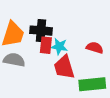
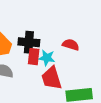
red semicircle: (95, 48) -> (71, 45), moved

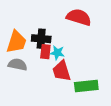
red semicircle: (71, 45) -> (79, 17), moved, size x1.6

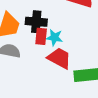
red trapezoid: (62, 71) -> (59, 58), turned 135

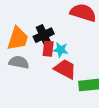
black cross: (36, 22) -> (44, 35), turned -30

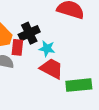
red rectangle: (48, 49) -> (17, 47), moved

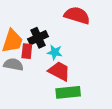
green rectangle: (79, 85) -> (68, 92), moved

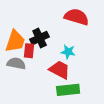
cyan star: (55, 52) -> (68, 52), moved

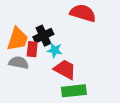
cyan star: (68, 52) -> (55, 50), moved

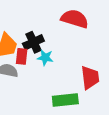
red trapezoid: (65, 69) -> (90, 78), moved, turned 55

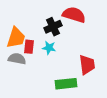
black cross: (33, 42) -> (53, 27), moved

